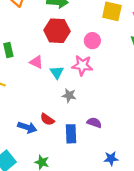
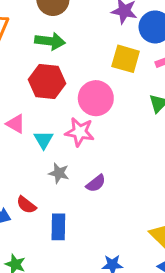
pink circle: (92, 41) -> (96, 98), size x1.5
purple semicircle: (94, 123) -> (96, 183), moved, turned 120

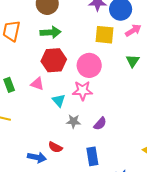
pink triangle: (16, 124) -> (37, 84), moved
blue rectangle: (58, 227) -> (92, 156), moved

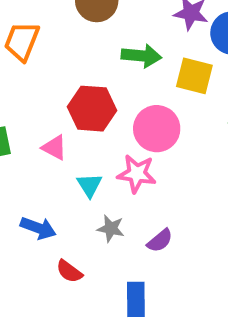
green arrow: (51, 32) -> (141, 56), moved
blue arrow: (37, 157) -> (38, 228), moved

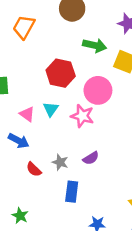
pink triangle: (54, 148) -> (27, 114), moved
cyan triangle: (90, 185) -> (51, 109), moved
gray star: (111, 228) -> (60, 162), moved

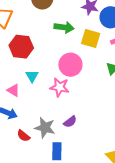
red hexagon: (61, 73) -> (21, 47), moved
cyan triangle: (51, 109) -> (32, 76), moved
gray star: (60, 162) -> (45, 128), size x1.5

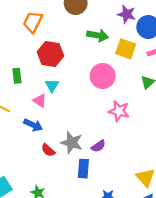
cyan triangle: (32, 76) -> (52, 85), moved
pink star: (60, 87) -> (119, 111), moved
purple semicircle: (70, 122) -> (98, 146), moved

